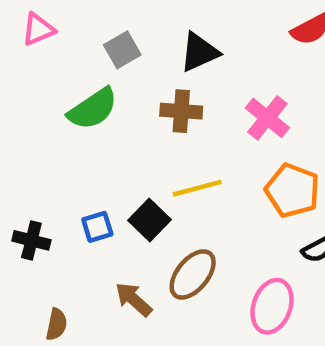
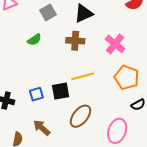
green semicircle: (93, 109) -> (34, 40), size x0.6
black square: (149, 220) -> (61, 91), turned 36
brown arrow: (134, 299) -> (42, 128), moved

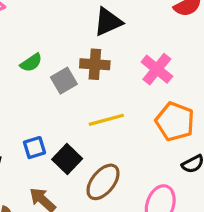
gray square: (48, 12) -> (64, 81), moved
black square: (61, 91) -> (67, 159), moved, turned -36

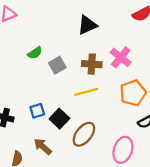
brown cross: (95, 64) -> (92, 64), moved
orange pentagon: (175, 121) -> (133, 93), turned 30

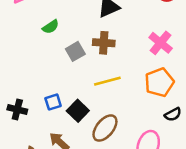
green semicircle: (35, 53) -> (51, 27), moved
pink cross: (121, 57) -> (161, 43), moved
brown cross: (92, 64) -> (104, 43), moved

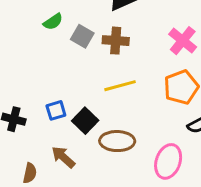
gray square: (75, 51) -> (82, 36), moved, turned -30
brown ellipse: (105, 128) -> (117, 141), turned 52

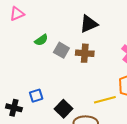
yellow line: (120, 86) -> (105, 100), moved
blue square: (56, 110) -> (36, 96), moved

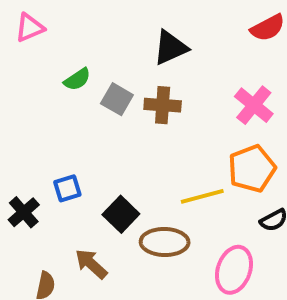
black cross: (14, 108) -> (24, 212), turned 35

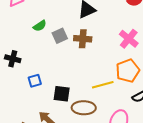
gray square: (117, 99) -> (60, 36), turned 35
black cross: (24, 212) -> (13, 59), moved, turned -35
black square: (121, 214) -> (62, 94), turned -36

